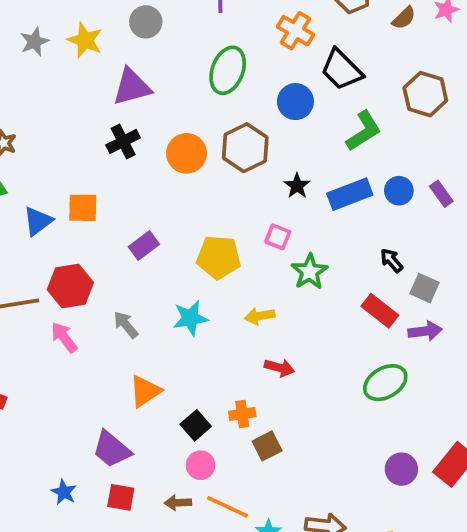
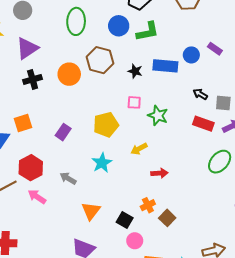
green L-shape: (364, 131) -> (148, 31), moved, turned 40
black cross: (123, 141) -> (33, 79), turned 30
blue rectangle: (350, 194) -> (165, 66), turned 45

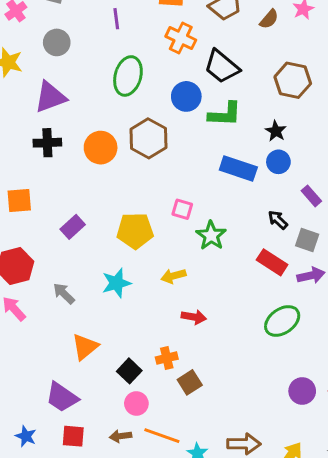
purple rectangle: (215, 49) -> (311, 196), moved
black star: (135, 71) -> (276, 131), moved

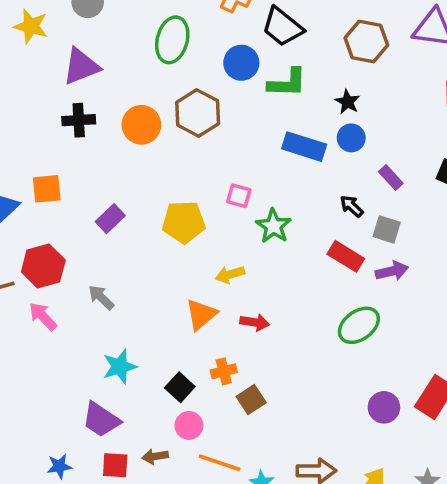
cyan star: (116, 283) -> (120, 367), moved
orange triangle: (85, 347) -> (201, 315), moved
blue star: (26, 436) -> (59, 466), turned -30
brown arrow: (121, 436) -> (155, 456), moved

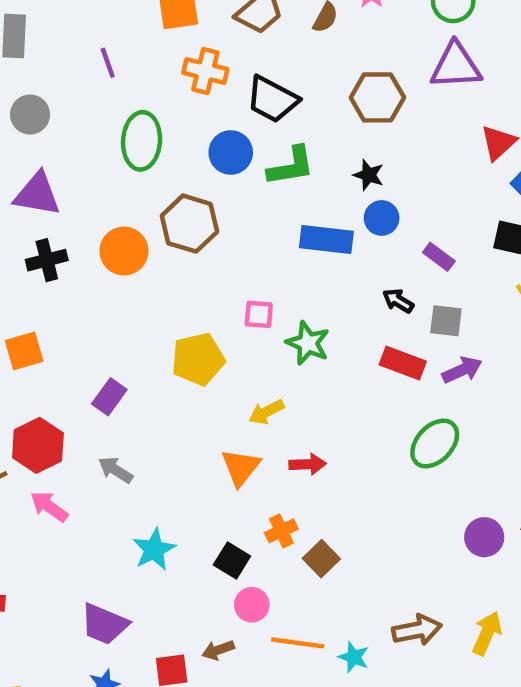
purple triangle: (81, 66) -> (37, 194), turned 42
purple rectangle: (110, 219) -> (109, 397), moved
purple trapezoid: (101, 420) -> (104, 624), moved

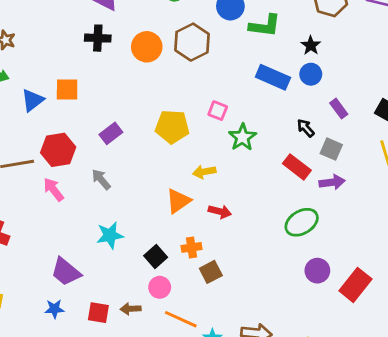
purple circle: (484, 537) -> (317, 271), moved

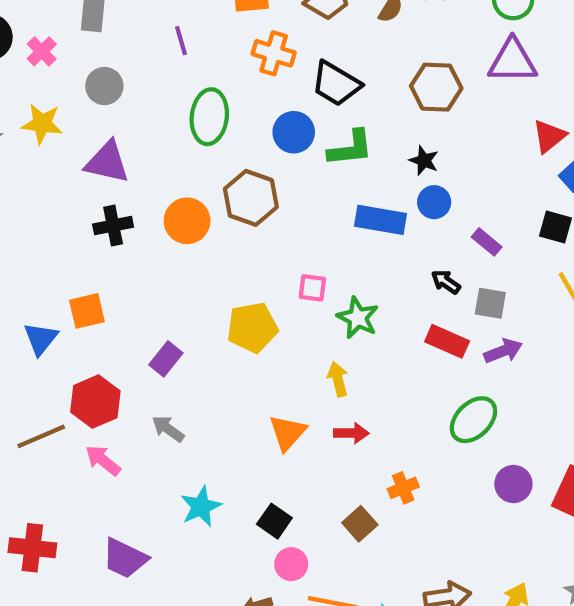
yellow arrow: (204, 172) -> (338, 379), moved, turned 100
orange cross: (191, 247) -> (403, 488), moved
purple trapezoid: (66, 272) -> (125, 558), moved

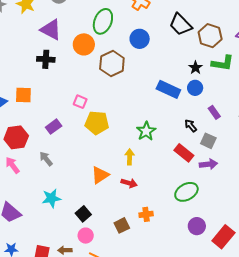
black trapezoid: (336, 84) -> (181, 24), moved
green L-shape: (350, 148) -> (223, 63), moved
orange circle: (187, 221) -> (84, 44), moved
pink square: (312, 288) -> (80, 102), moved

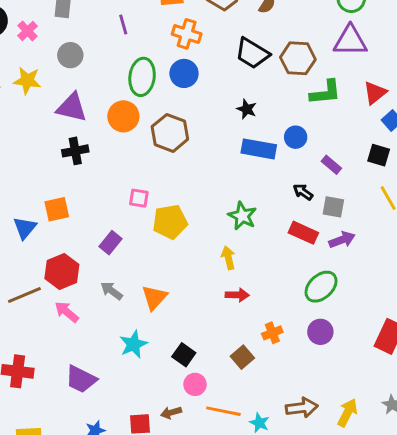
blue circle: (140, 39) -> (184, 73), moved
black star: (195, 68) -> (247, 109), moved
orange triangle: (100, 175) -> (154, 297), moved
purple circle: (197, 226) -> (320, 332), moved

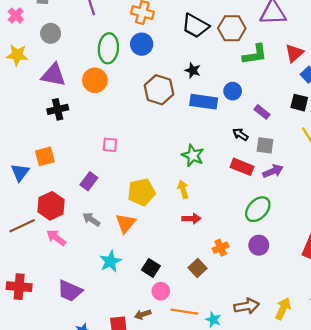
brown hexagon: (170, 133) -> (159, 90), moved
yellow pentagon: (170, 222) -> (141, 192), moved

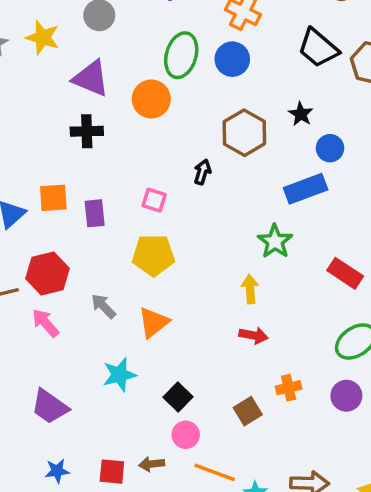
blue circle: (233, 91) -> (330, 148), moved
blue rectangle: (204, 102) -> (306, 189), moved, turned -40
black arrow: (240, 134) -> (202, 172), moved, turned 63
purple rectangle: (89, 181) -> (95, 213), moved, turned -54
yellow pentagon: (141, 192) -> (153, 255), moved

